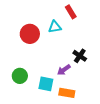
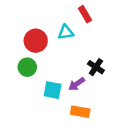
green circle: (20, 76) -> (27, 67), moved
cyan square: (46, 84) -> (53, 90), moved

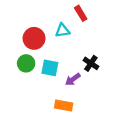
cyan square: (53, 90) -> (50, 68), moved
orange rectangle: (80, 112) -> (64, 105), moved

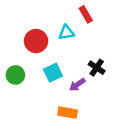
green circle: (26, 63) -> (15, 75), moved
cyan square: (50, 68) -> (53, 73), turned -36

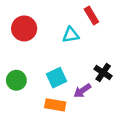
red circle: (36, 41) -> (24, 28), moved
orange rectangle: (68, 113) -> (55, 105), moved

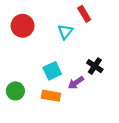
cyan triangle: (71, 35) -> (65, 32), turned -42
green circle: (16, 80) -> (15, 91), moved

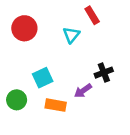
black cross: (95, 66) -> (104, 73), turned 35
cyan square: (52, 71) -> (43, 78), moved

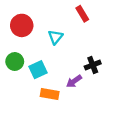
cyan triangle: (71, 35) -> (55, 37), moved
green circle: (17, 100) -> (15, 62), moved

